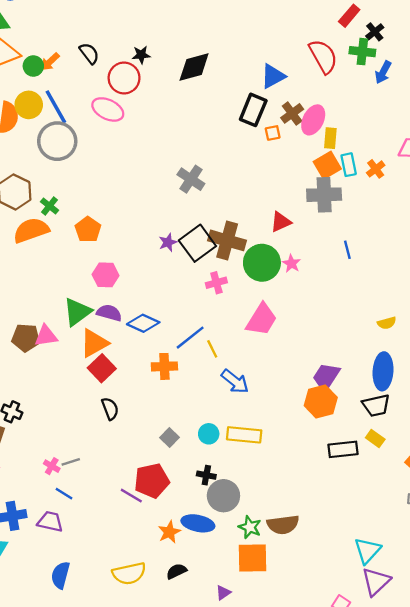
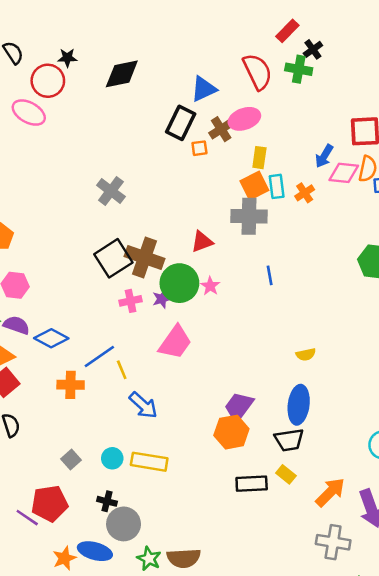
blue arrow: (383, 72) -> (324, 156), moved
pink ellipse: (313, 120) -> (244, 119), moved, turned 40
purple star: (168, 242) -> (162, 299), moved

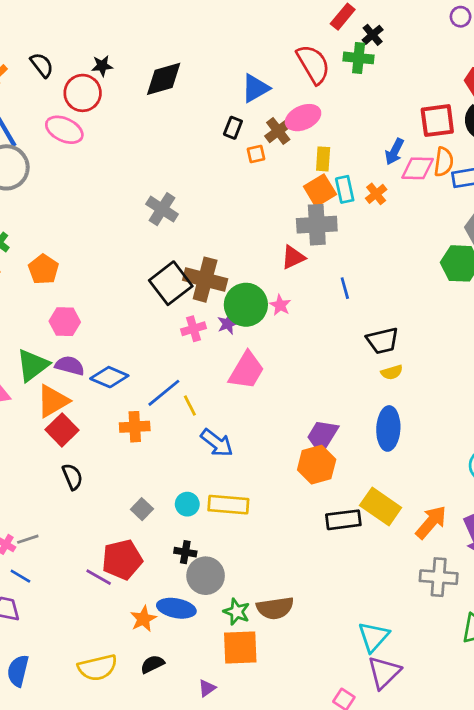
black rectangle: (181, 123) -> (233, 128), size x0.6
red triangle: (202, 242) -> (293, 257), moved
black trapezoid: (289, 440) -> (383, 341), moved
yellow rectangle: (286, 474) -> (381, 507), size x1.8

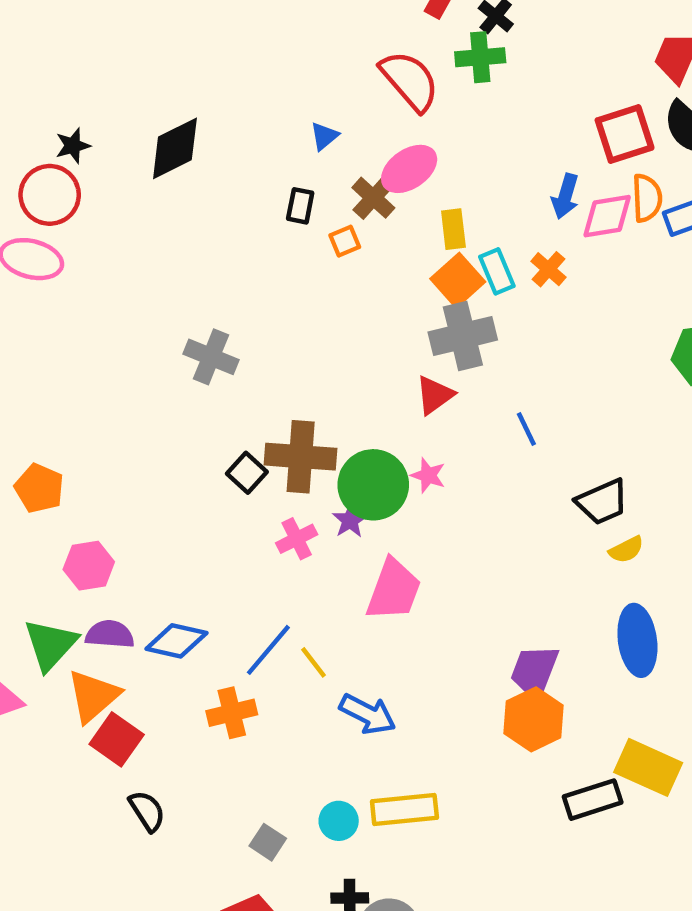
blue triangle: (255, 88) -> (324, 136), size x0.6
black square: (171, 283) -> (247, 473), size x0.6

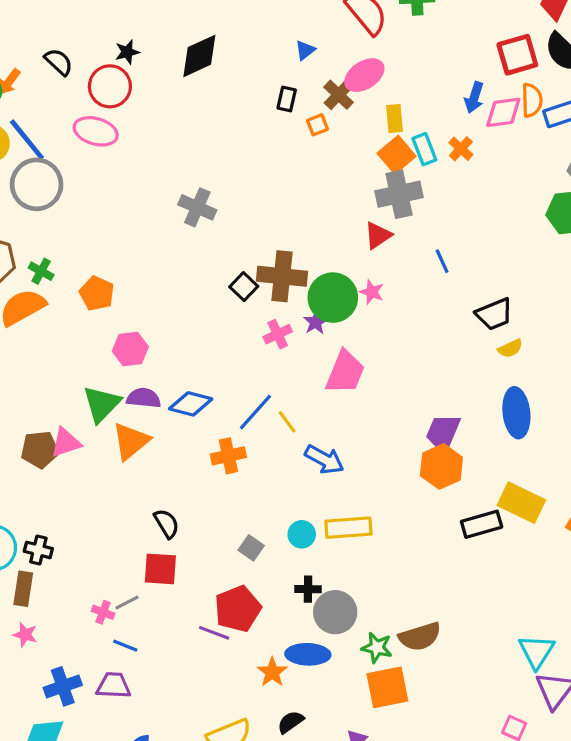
gray cross: (211, 357) -> (197, 207), moved
red square: (117, 739) -> (160, 569), moved, turned -33

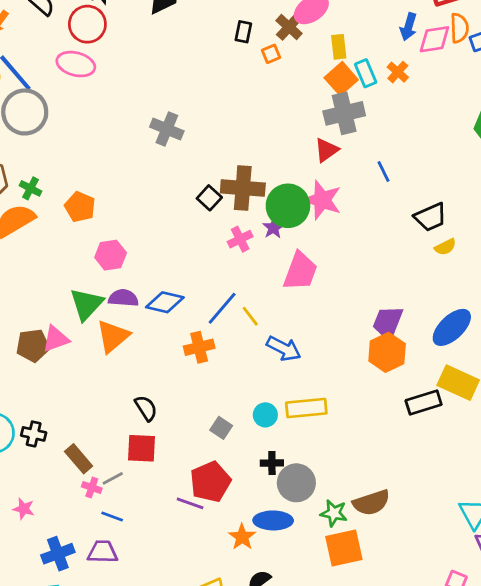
pink star: (372, 292) -> (322, 200), size x1.8
blue ellipse: (516, 413) -> (452, 327), moved, turned 54
brown rectangle: (23, 589) -> (79, 459), moved, turned -48

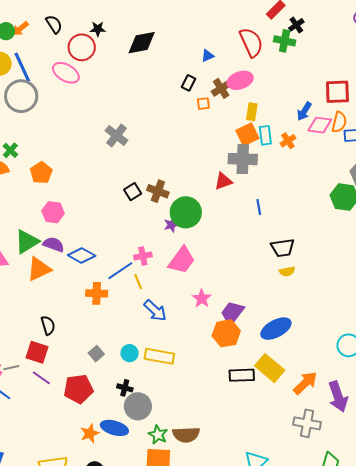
brown cross: (243, 188) -> (158, 191), size x0.7
pink star: (322, 200) -> (202, 298), moved, size x0.7
pink cross: (240, 239) -> (143, 256), moved
purple line: (190, 503) -> (41, 378), moved

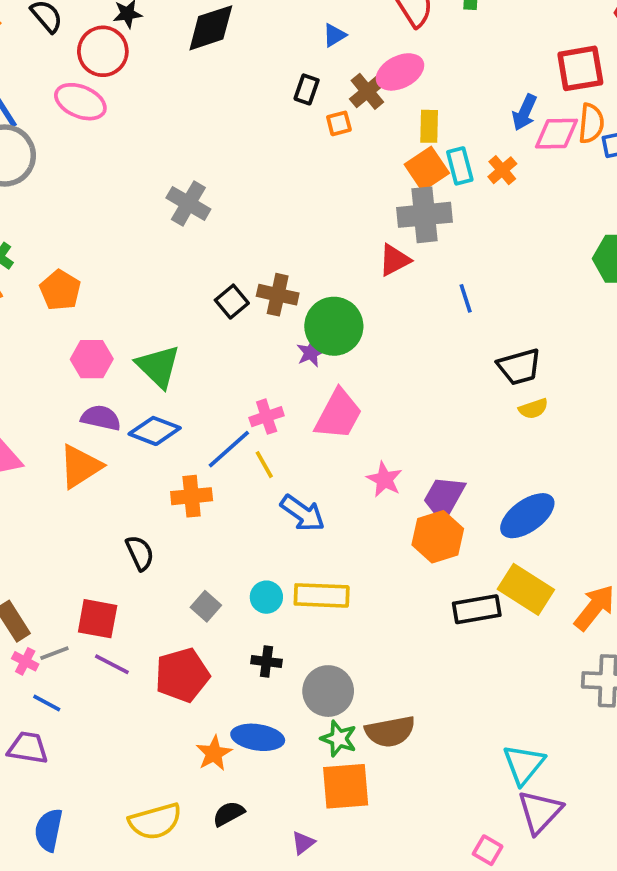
green triangle: (27, 242) -> (158, 366), moved, turned -36
black semicircle: (48, 325) -> (140, 553), moved
gray circle: (138, 406) -> (328, 691), moved

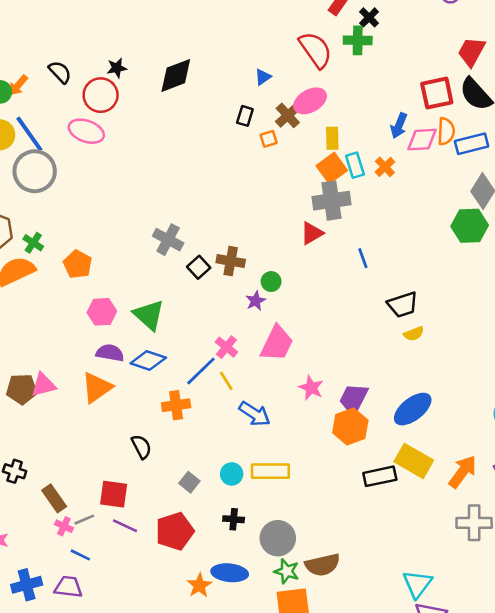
gray cross: (188, 203) -> (168, 240), moved
green circle: (334, 326) -> (271, 282), size x0.5
pink cross: (267, 417) -> (226, 347), turned -30

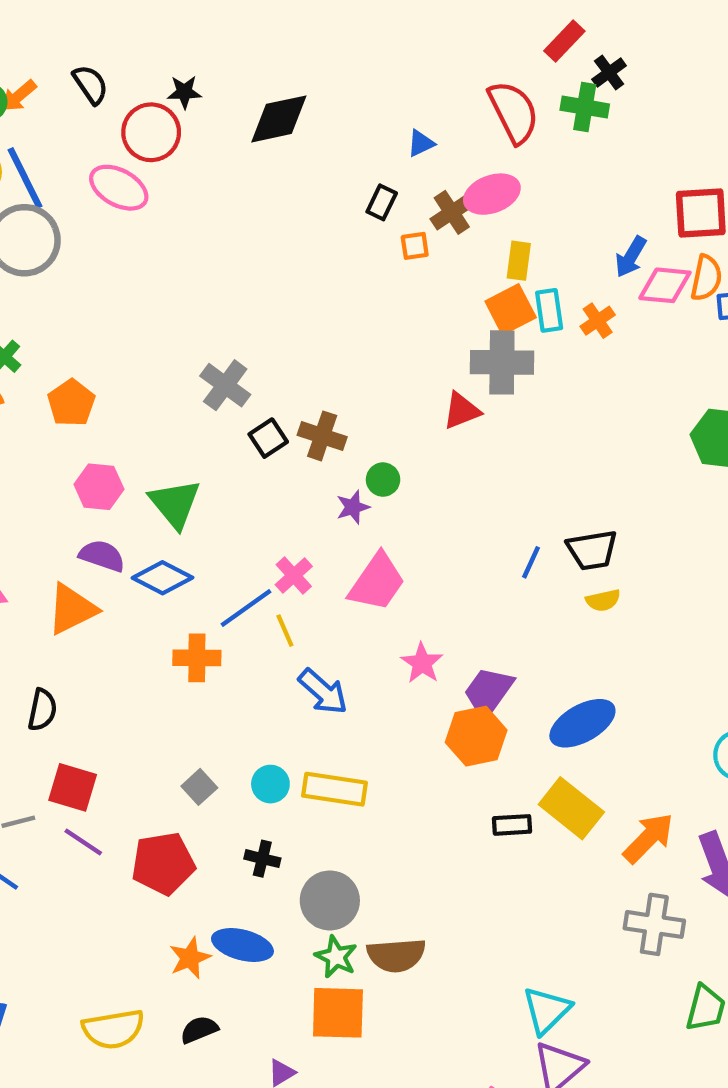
blue line: (363, 258) -> (531, 562), moved, turned 36
black semicircle: (141, 447) -> (42, 710), moved, turned 30
black rectangle: (380, 476) -> (512, 825), size x0.7

